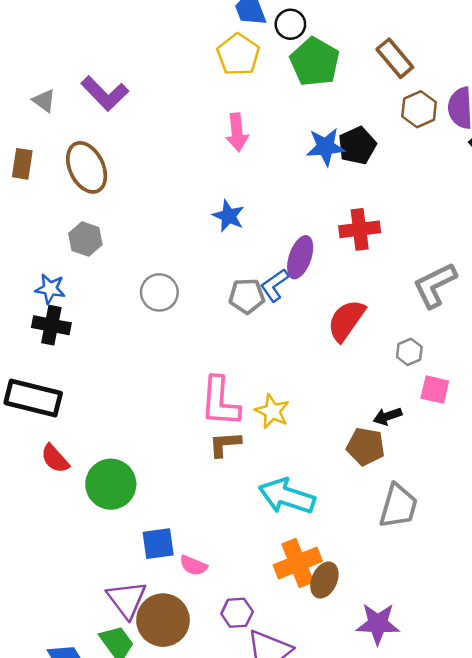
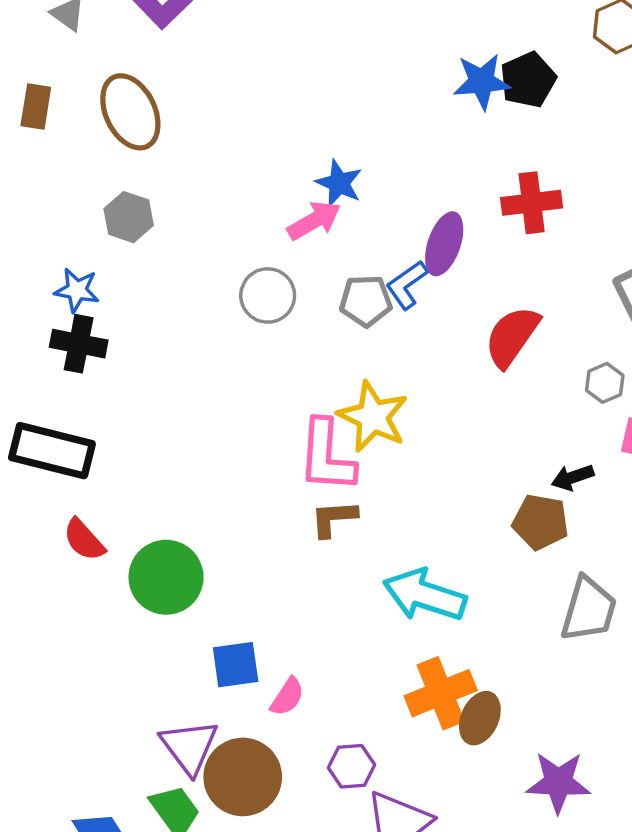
pink arrow: (237, 132) -> (314, 221), moved, turned -114
gray circle: (159, 292) -> (268, 295), moved
yellow star: (272, 411) -> (373, 417), moved, size x1.4
pink semicircle: (193, 565) -> (287, 697), turned -80

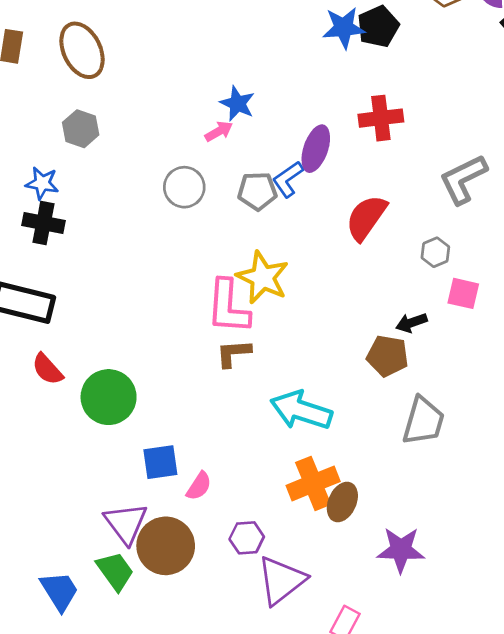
pink arrow: (314, 221) -> (219, 131), size x0.7

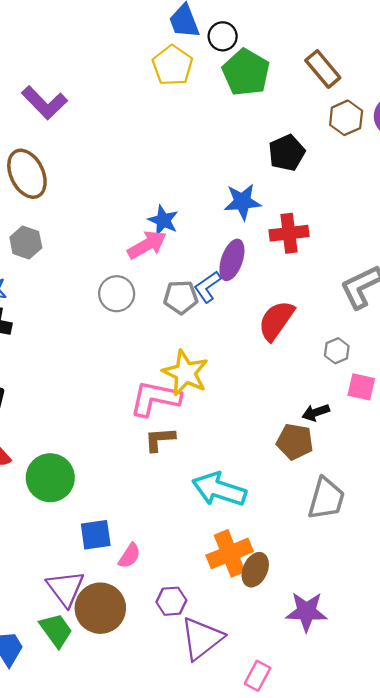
blue star: (344, 28) -> (242, 202), moved
pink arrow: (219, 131) -> (147, 245), size x1.6
pink L-shape: (228, 307) -> (155, 399), turned 98

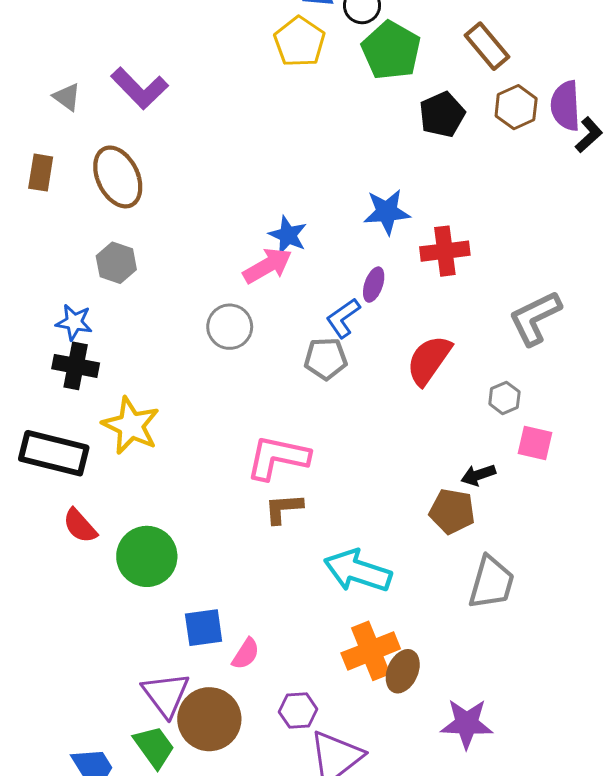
black pentagon: (287, 153) -> (442, 114), moved
purple ellipse: (232, 260) -> (374, 285), size x0.7
gray pentagon: (181, 297) -> (326, 359), moved
yellow star: (185, 373) -> (131, 426), moved

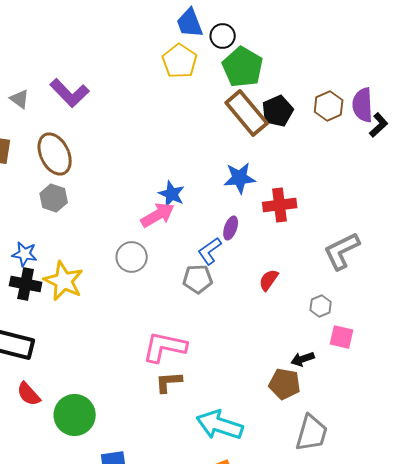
brown rectangle: (487, 46) -> (247, 113), moved, size x1.4
gray hexagon: (116, 263) -> (54, 198), moved
red semicircle: (429, 360) -> (269, 280), size x0.6
yellow star: (131, 426) -> (64, 281), moved

